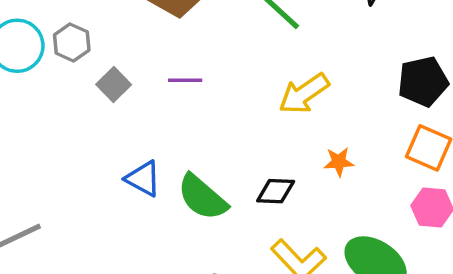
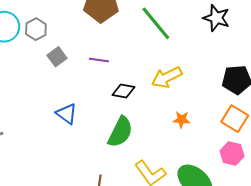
black diamond: (276, 191) -> (123, 91), moved
green semicircle: (202, 197) -> (120, 132), moved, turned -112

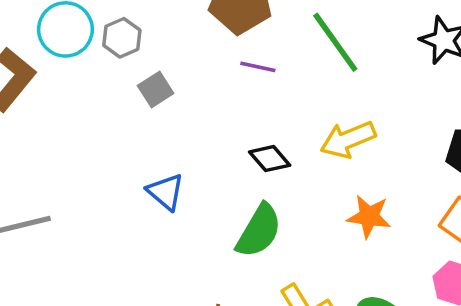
purple line: (99, 60) -> (258, 67), moved
black diamond: (123, 91) -> (270, 159), turned 35
orange star: (181, 120) -> (369, 216), size x1.4

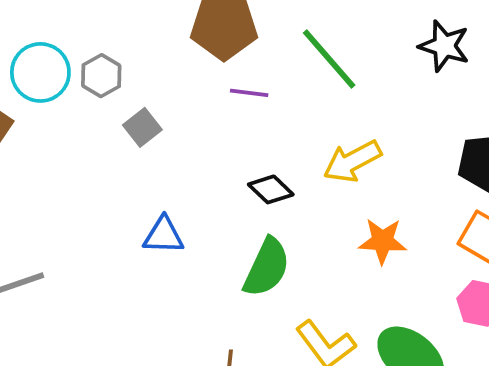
blue triangle: (166, 192) -> (163, 235), turned -33

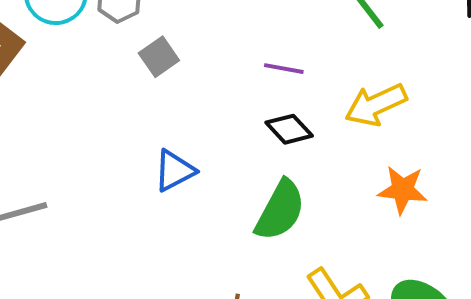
purple line: (249, 93) -> (284, 69), moved
blue triangle: (163, 235) -> (174, 171), turned -33

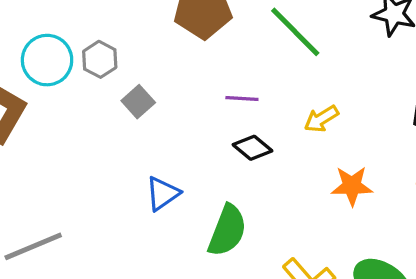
yellow arrow: (376, 105) -> (321, 119), size x0.7
green semicircle: (280, 210) -> (227, 230), moved

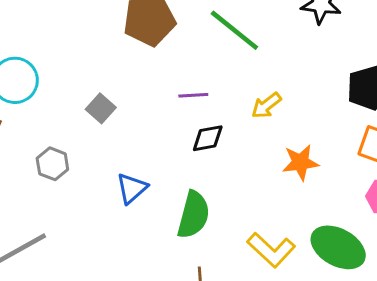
gray hexagon: (100, 59) -> (52, 164), moved
black diamond: (253, 148) -> (208, 138), turned -44

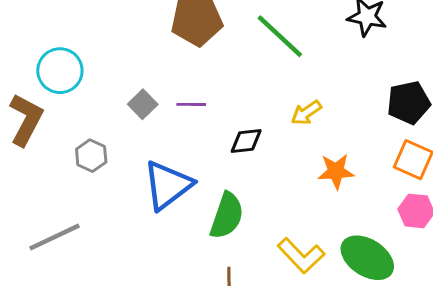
purple line: (193, 95) -> (191, 104), moved
blue triangle: (132, 188) -> (168, 185), size x1.6

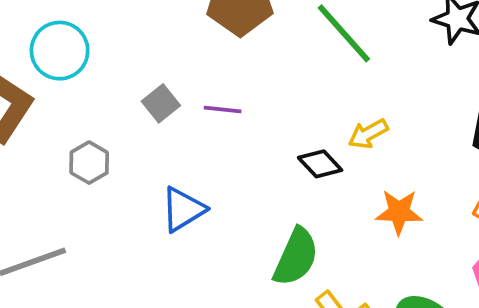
black diamond: (246, 141) -> (320, 164), moved, turned 48
blue triangle: (168, 185) -> (183, 209), size x0.7
green semicircle: (227, 216) -> (296, 257), moved

